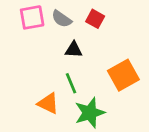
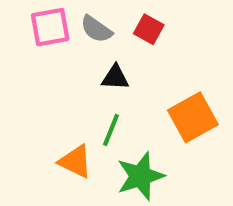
green line: (71, 83) -> (111, 130), turned 45

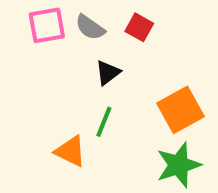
black triangle: (115, 77) -> (108, 73), turned -40
green star: (140, 176) -> (179, 165), moved

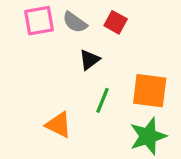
orange square: (181, 110) -> (150, 91), turned 36
green line: (104, 122) -> (103, 100), moved

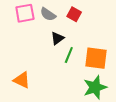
green line: (103, 100) -> (69, 55), moved
orange triangle: (59, 125) -> (22, 80), moved

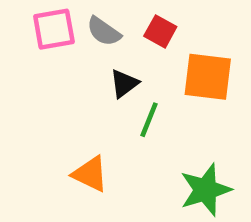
orange square: (96, 58) -> (208, 77), moved
orange triangle: (22, 80) -> (90, 174), moved

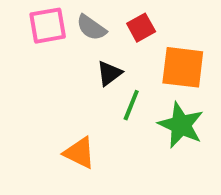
red square: (160, 31) -> (141, 28), turned 32
green star: (206, 190) -> (181, 125), moved, turned -30

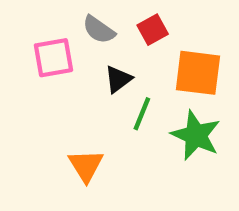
pink square: (48, 26) -> (53, 58), moved
orange triangle: (79, 153) -> (86, 166), turned 32

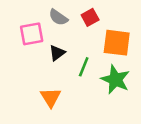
black triangle: (118, 79) -> (57, 53), moved

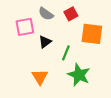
green star: (115, 80) -> (79, 75), moved

